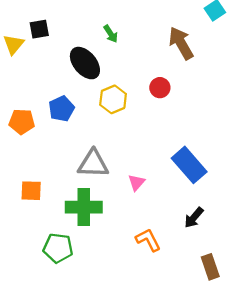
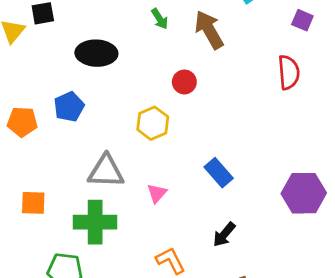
green arrow: (111, 34) -> (160, 19), moved
black ellipse: (85, 63) -> (96, 53), turned -48
yellow hexagon: (113, 99) -> (153, 123), moved
blue rectangle: (189, 165) -> (219, 173), size x0.7

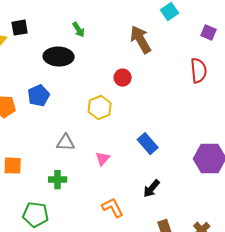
green arrow: (160, 19) -> (79, 30), moved
gray triangle: (106, 171) -> (66, 143), size x0.7
green cross: (95, 222) -> (58, 180), size x0.6

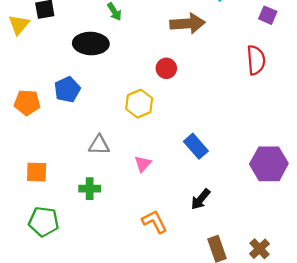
brown arrow: (141, 40) -> (188, 23), turned 116
green pentagon: (36, 215) -> (44, 222), moved

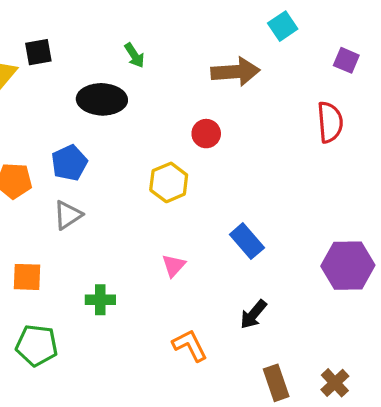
gray triangle: (99, 145) -> (68, 215), moved, turned -35

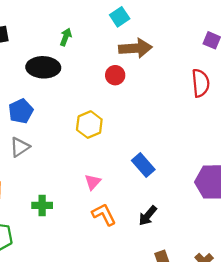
cyan square: (283, 26) -> (120, 17), moved
green arrow: (134, 55) -> (66, 37), turned -126
red circle: (206, 134) -> (115, 75), moved
orange L-shape: (190, 345) -> (104, 214), moved

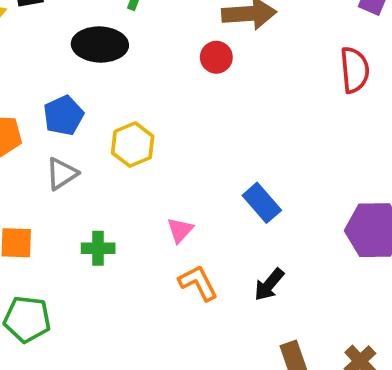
yellow hexagon: (89, 125) -> (133, 145), moved
green cross: (42, 205) -> (98, 248), moved

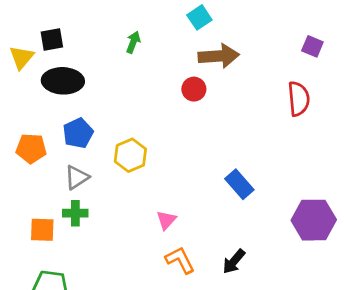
black ellipse: (100, 45) -> (63, 81), moved
blue rectangle: (262, 203) -> (239, 184), moved
green cross: (98, 248) -> (75, 213), moved

